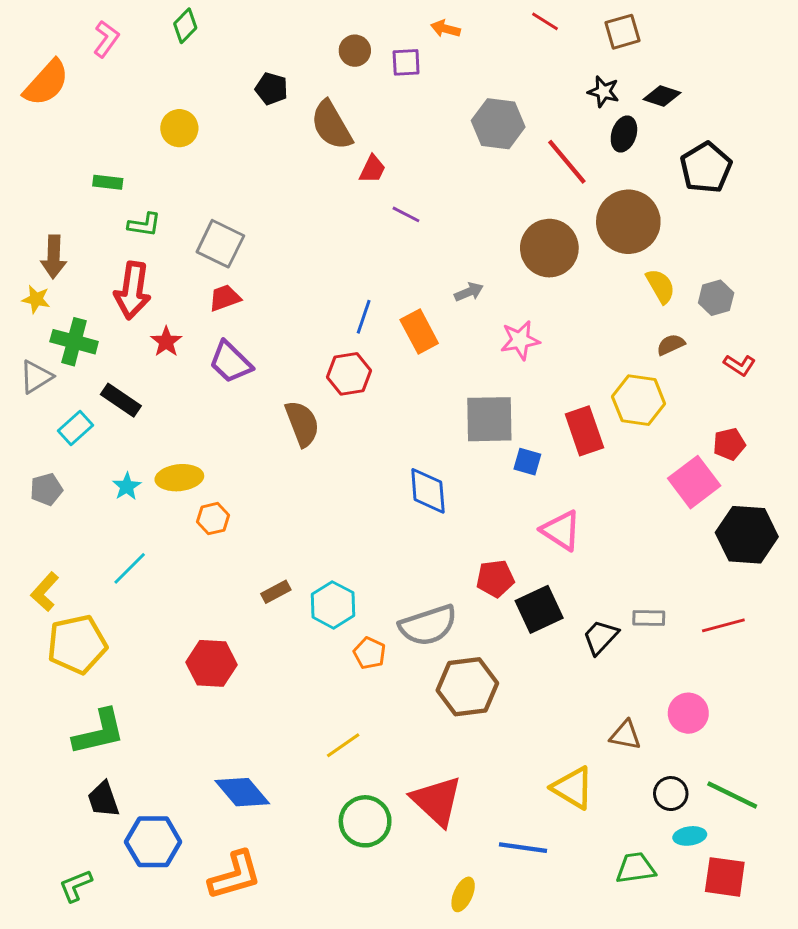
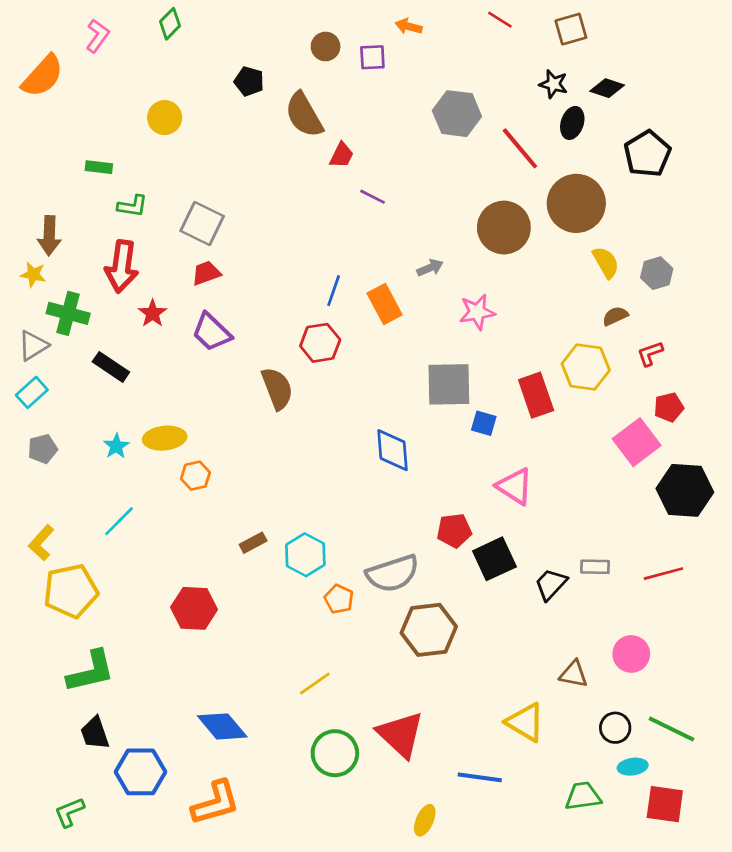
red L-shape: (739, 365) -> (650, 354), moved, turned 128
cyan rectangle: (76, 428) -> (32, 392), moved

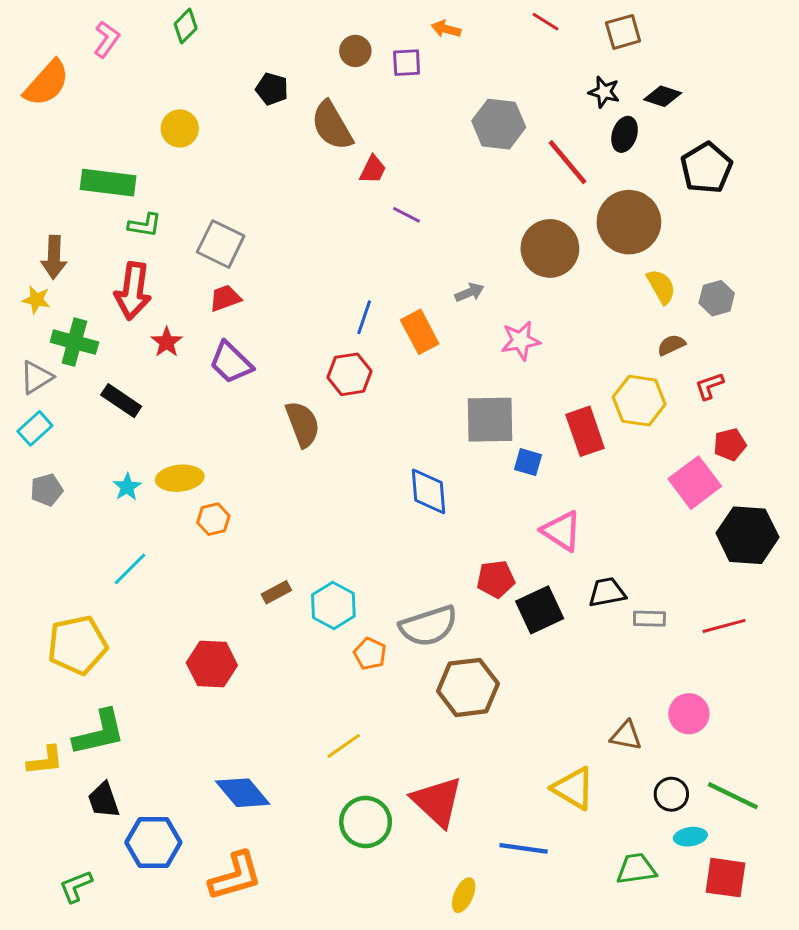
green rectangle: (99, 167) -> (108, 183), size x1.8
yellow L-shape: (41, 543) -> (45, 761), moved, turned -138
black trapezoid: (551, 584) -> (607, 592), moved, turned 36

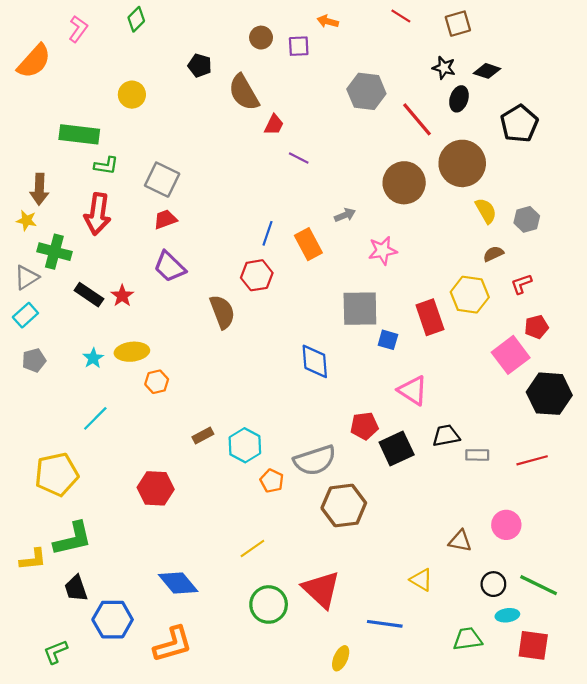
red star: (167, 342) -> (122, 296), moved
yellow triangle: (573, 788) -> (421, 580), size x0.7

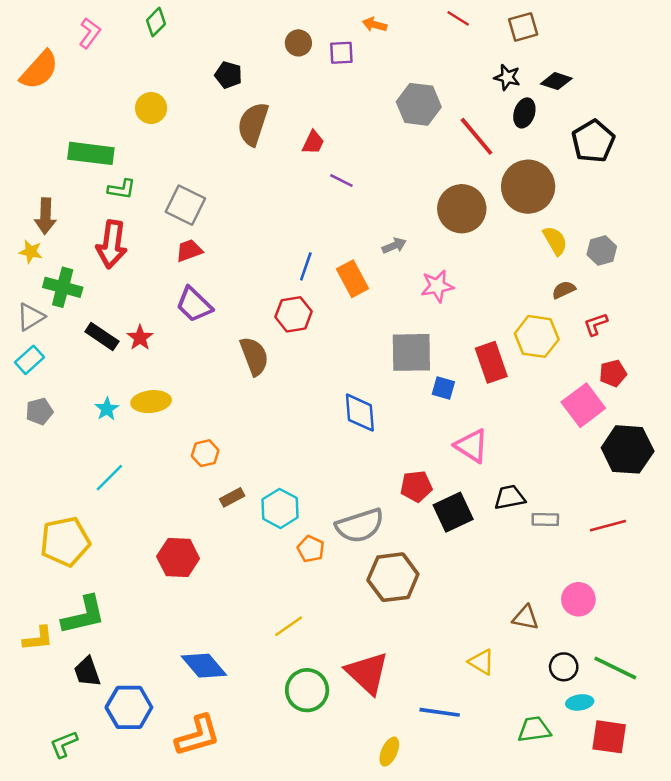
brown semicircle: (244, 92) -> (253, 124), moved, turned 48
orange hexagon: (157, 382) -> (205, 453), moved

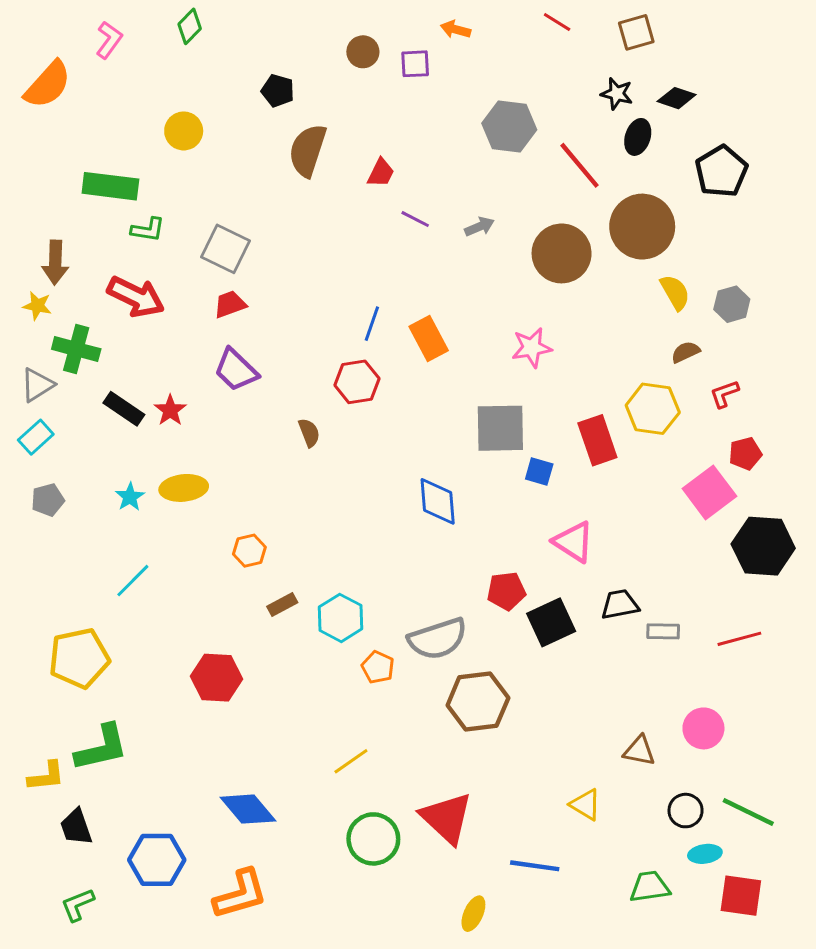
red arrow: (112, 244) -> (136, 297), turned -72
gray arrow: (394, 246) -> (479, 227), moved
brown semicircle: (254, 356) -> (309, 433), size x0.6
black trapezoid: (87, 672) -> (76, 827), moved

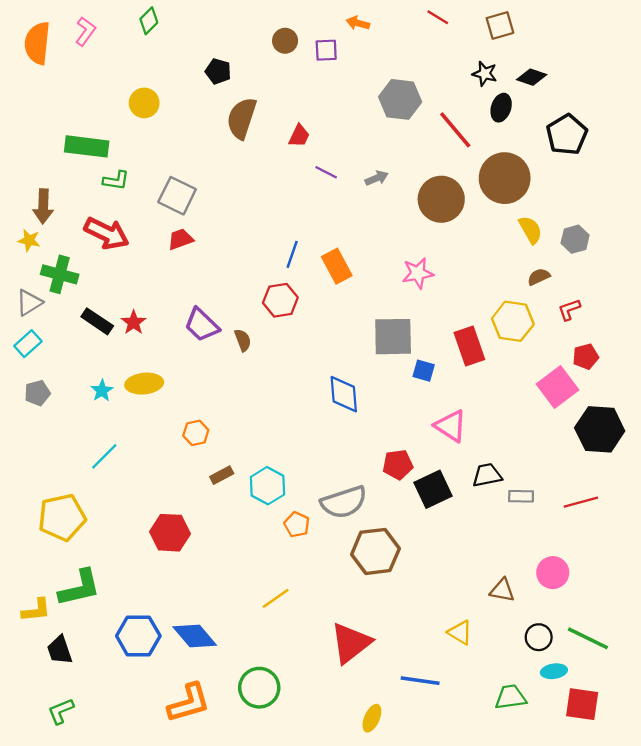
orange semicircle: (48, 85) -> (37, 43), moved, turned 144
purple trapezoid: (236, 370) -> (202, 325), moved
red triangle: (447, 818) -> (351, 643), turned 39
green circle: (373, 839) -> (259, 688), moved
blue hexagon: (157, 860) -> (138, 636), moved

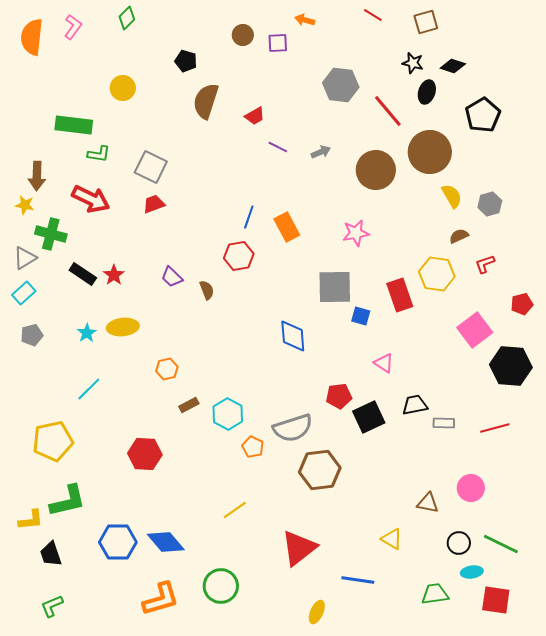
red trapezoid: (299, 136) -> (255, 116), turned 35
purple trapezoid: (202, 325) -> (172, 277), size x0.7
red pentagon: (586, 357) -> (522, 304), moved
pink triangle: (451, 426) -> (384, 363), size x0.7

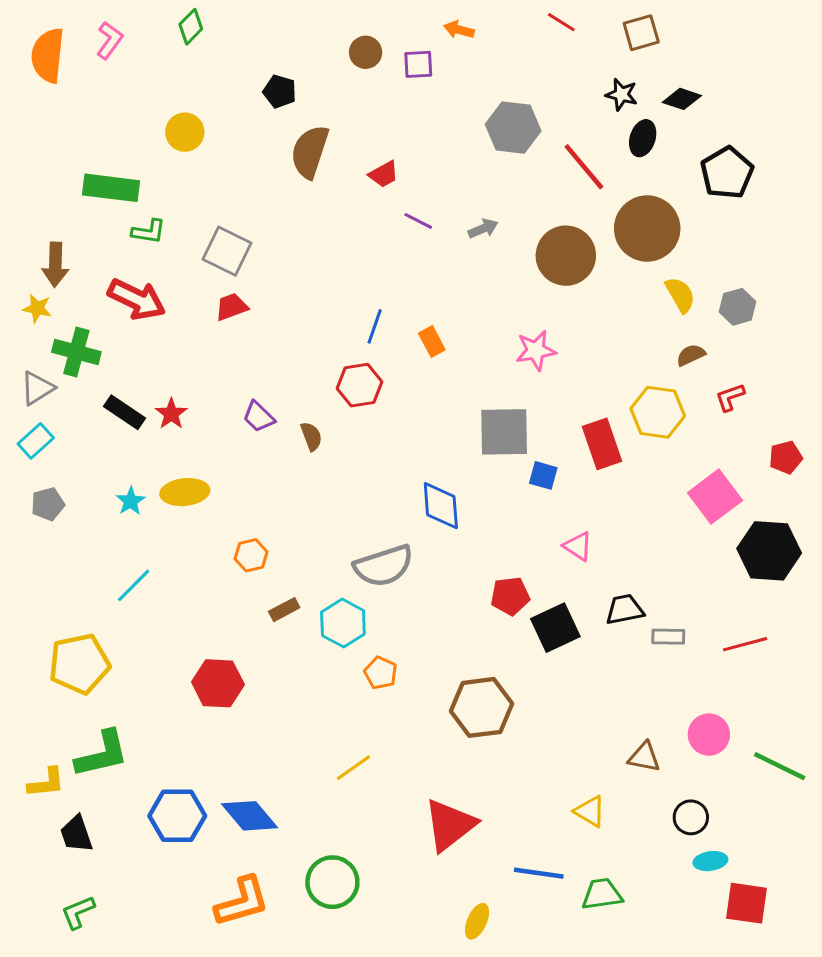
orange rectangle: (287, 227) -> (432, 341), size x0.7
gray semicircle: (293, 428) -> (384, 566), moved
green line: (501, 544) -> (780, 766), moved
green trapezoid: (435, 594) -> (602, 894), moved

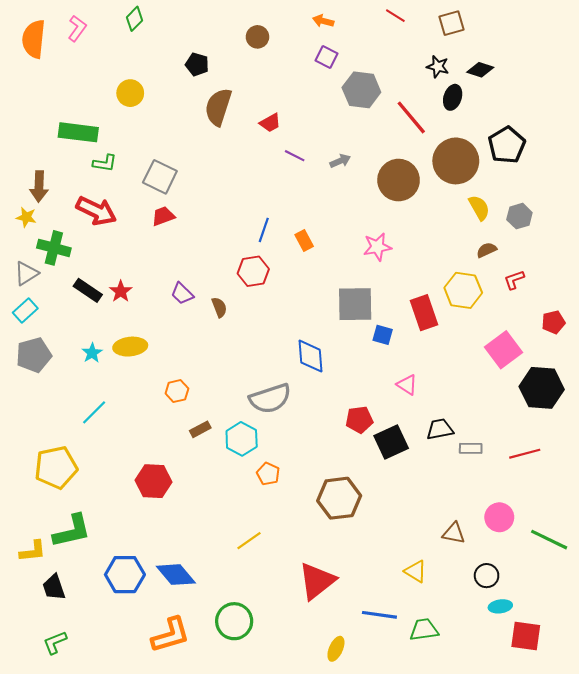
purple square: (418, 64) -> (326, 57), moved, turned 30
black pentagon: (727, 173) -> (507, 145), moved
gray pentagon: (48, 504) -> (34, 355), size x1.5

